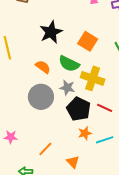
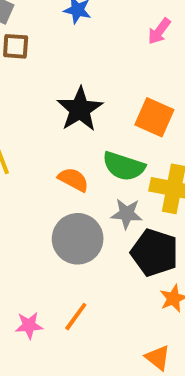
orange line: (45, 149) -> (76, 317), moved

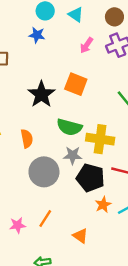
orange square: (154, 117) -> (76, 84), moved
orange semicircle: (73, 180) -> (27, 139), moved, turned 54
orange triangle: (158, 358) -> (80, 236), moved

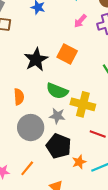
black pentagon: (90, 178) -> (59, 146), moved

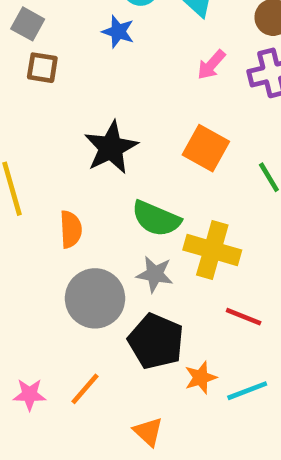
orange square: (67, 54) -> (206, 148), moved

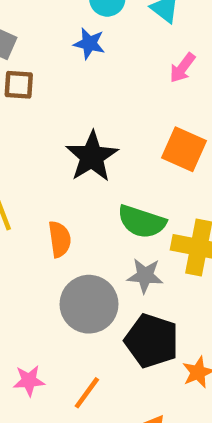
pink star: (30, 394) -> (29, 381), moved

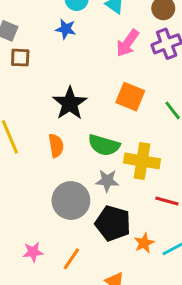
pink arrow: (182, 68) -> (128, 43), size x1.4
orange semicircle: (60, 239) -> (56, 146), moved

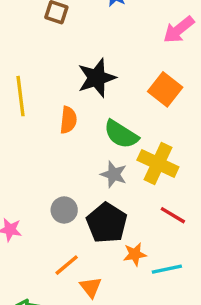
gray circle: (71, 201) -> (64, 210), moved, size x0.6
orange line: (71, 259) -> (67, 265), moved

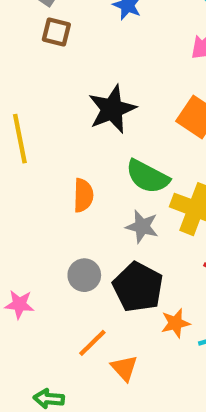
orange semicircle: (68, 120) -> (83, 195), moved

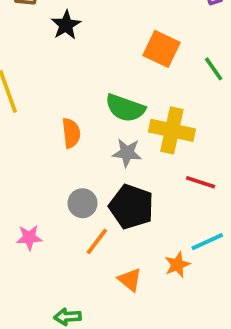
black star: (112, 109) -> (66, 25), moved, size x0.7
orange star: (175, 323) -> (177, 265), moved
orange line: (92, 343) -> (97, 241), moved

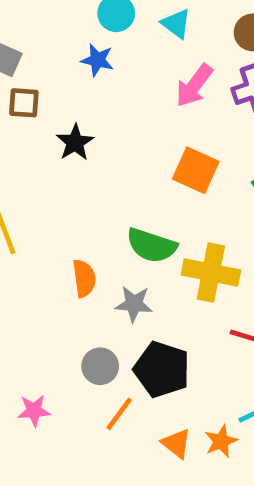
gray star: (127, 153) -> (134, 304), moved
orange triangle: (130, 280) -> (176, 443), moved

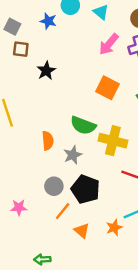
blue star: (97, 60) -> (48, 21), moved
gray star: (134, 304) -> (73, 155), turned -30
orange triangle: (176, 443) -> (82, 231), moved

